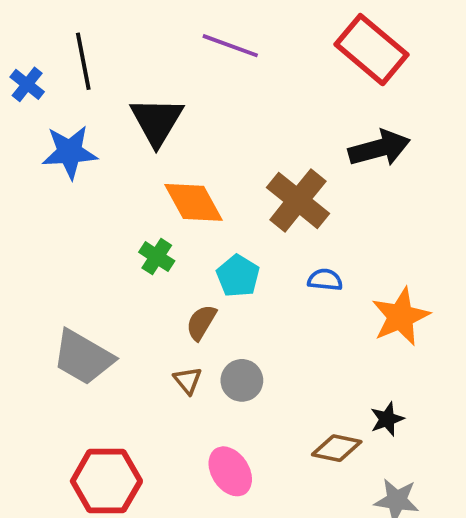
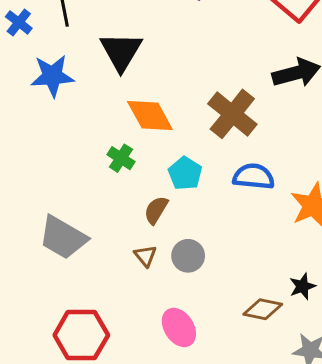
blue semicircle: (325, 280) -> (254, 176), size x1.5

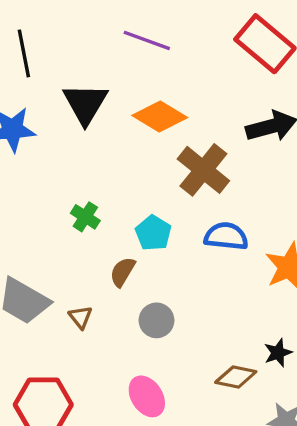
orange diamond: (150, 115) -> (160, 117), moved, turned -30
brown triangle: (145, 256) -> (80, 317), moved

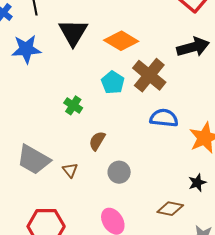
cyan pentagon: (153, 233) -> (113, 82), moved
black star: (278, 353) -> (197, 183), moved

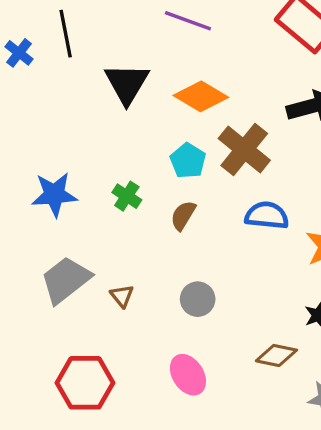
blue star: (26, 49) -> (54, 195), moved
brown semicircle: (97, 141) -> (183, 215), moved
gray trapezoid: (34, 160) -> (66, 280), turned 112

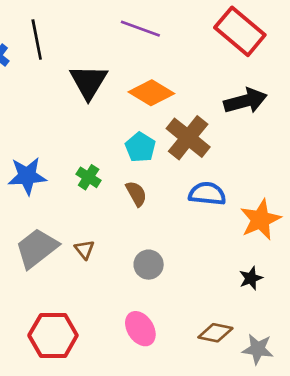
brown semicircle: (183, 215) -> (136, 194), turned 120
brown triangle: (122, 296) -> (84, 250), moved
brown diamond: (276, 355) -> (215, 333), moved

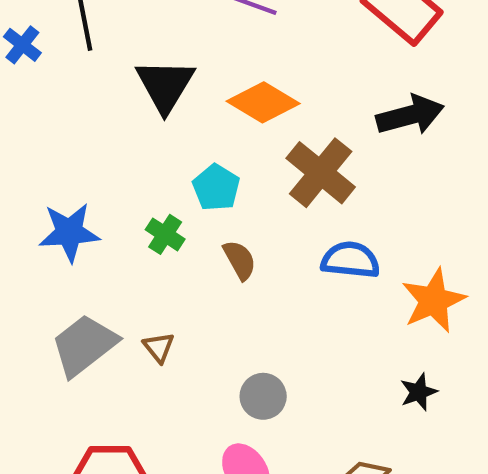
cyan pentagon: (140, 147) -> (216, 188), moved
gray circle: (149, 265) -> (263, 396), moved

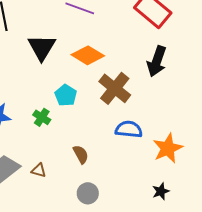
black arrow: (410, 115) -> (157, 61), turned 124
brown semicircle: (240, 260) -> (81, 154), moved
brown triangle: (159, 347) -> (39, 170), turned -35

